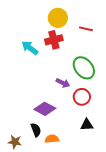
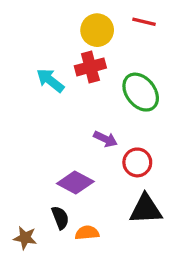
red line: (86, 29) -> (144, 22), moved
green ellipse: (84, 68) -> (141, 92), moved
black triangle: (87, 125) -> (146, 209), size x1.5

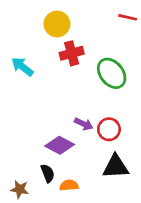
red line: (144, 22) -> (128, 17), moved
yellow circle: (97, 30) -> (57, 24), moved
cyan arrow: (50, 80) -> (22, 67), moved
purple arrow: (105, 139) -> (84, 124), moved

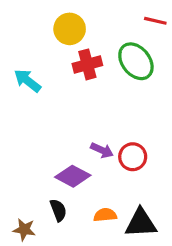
green ellipse: (112, 73) -> (136, 61), moved
black triangle: (116, 167) -> (141, 223), moved
orange semicircle: (69, 185) -> (105, 215), moved

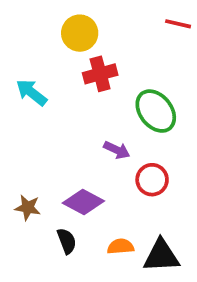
green ellipse: (136, 61) -> (156, 111), moved
purple arrow: (102, 150) -> (117, 150), moved
brown star: (24, 230) -> (28, 208), moved

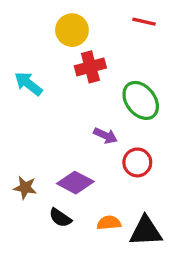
red line: (178, 24) -> (144, 22), moved
black semicircle: (67, 241) -> (60, 218), turned 145

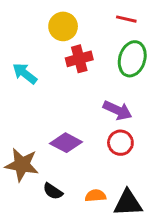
green ellipse: (141, 100) -> (132, 59), moved, turned 56
purple arrow: (106, 136) -> (118, 110), moved, size x1.4
purple diamond: (75, 183) -> (66, 143), moved
brown star: (25, 188) -> (22, 165), size x1.6

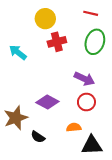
brown star: (22, 165) -> (16, 118), turned -30
orange semicircle: (95, 196) -> (74, 127), moved

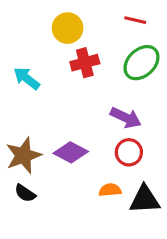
green ellipse: (95, 42) -> (141, 63), turned 30
brown star: (16, 118) -> (23, 155), moved
black semicircle: (38, 137) -> (25, 193), moved
black triangle: (92, 145) -> (145, 199), moved

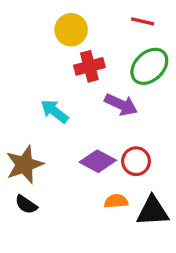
cyan arrow: (27, 78) -> (54, 111), moved
purple arrow: (126, 118) -> (121, 105), moved
purple diamond: (71, 152) -> (98, 161), moved

